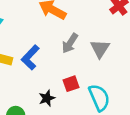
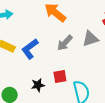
gray triangle: (100, 49) -> (90, 39), moved, turned 30

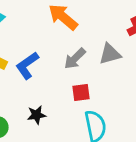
red square: (60, 76) -> (81, 92), moved

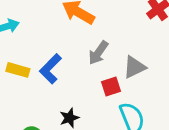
gray triangle: (110, 54) -> (134, 67), moved

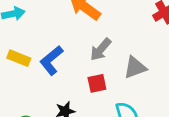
red square: (111, 86) -> (97, 83), moved

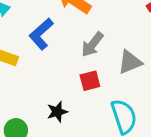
blue L-shape: (51, 60) -> (41, 34), moved

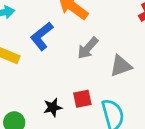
red square: (90, 81) -> (82, 99), moved

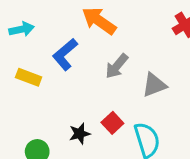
red square: (82, 99) -> (112, 123), turned -30

